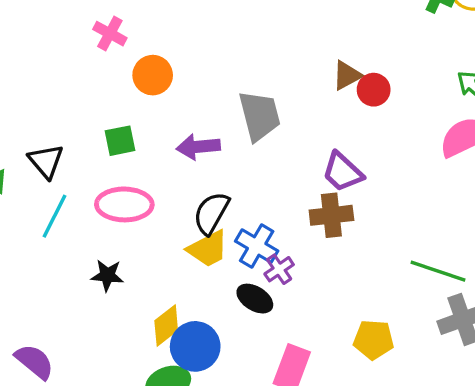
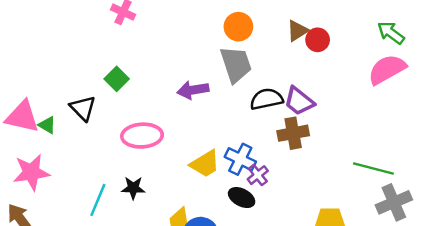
orange circle: (153, 75) -> (238, 27), moved
green square: (120, 141) -> (117, 79), moved, turned -30
black semicircle: (211, 213) -> (266, 99), moved, turned 52
cyan line: (54, 216) -> (98, 200), moved

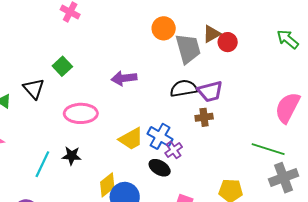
gray trapezoid: (236, 64) -> (188, 49), moved
pink semicircle: (387, 69) -> (288, 108), moved, turned -36
purple trapezoid: (299, 101) -> (210, 91), turned -56
brown cross: (293, 133) -> (204, 117), size x0.7

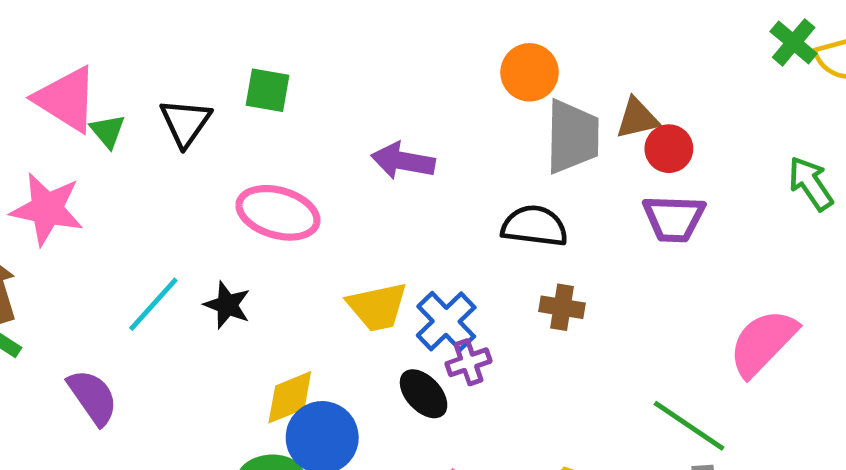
green square: (62, 66) -> (268, 90), turned 36
purple trapezoid: (210, 91) -> (674, 219), moved

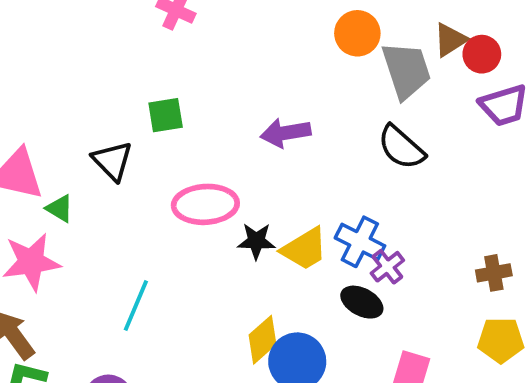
green triangle: (108, 131) -> (60, 208), moved
black semicircle: (534, 226) -> (401, 147), turned -126
black star: (227, 305) -> (256, 241), moved
brown cross: (562, 307) -> (494, 273), moved

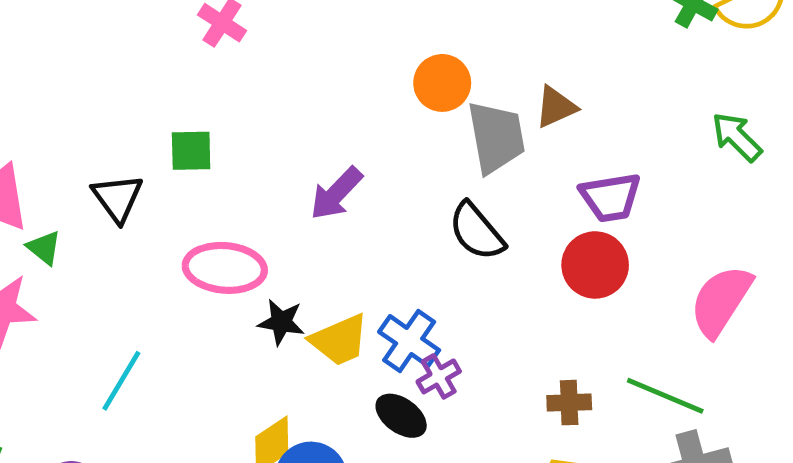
red circle: (482, 54) -> (595, 265), moved, size x1.4
purple arrow: (286, 133) -> (336, 193), turned -45

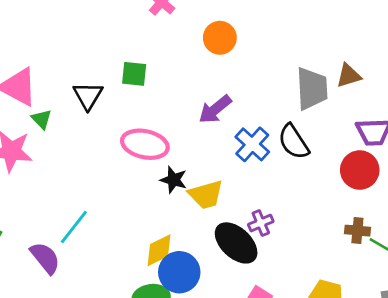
orange circle: (442, 83) -> (220, 38), moved
blue cross: (409, 341) -> (252, 144), moved
cyan line: (121, 381) -> (74, 227), moved
brown cross: (569, 403) -> (357, 231), moved
black ellipse: (401, 416) -> (236, 243), size x1.5

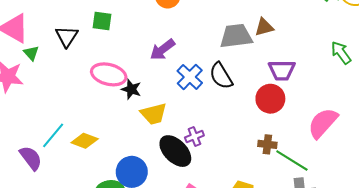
gray trapezoid: (312, 89) -> (236, 36), turned -96
black star: (174, 180) -> (131, 89), moved
yellow diamond: (159, 250) -> (85, 141), moved, turned 45

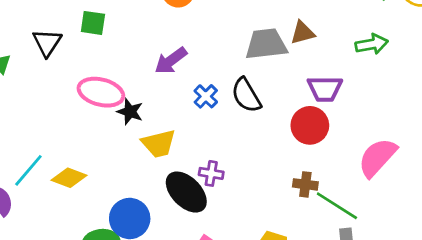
green arrow: (341, 53) -> (372, 44), moved, turned 115
blue cross: (190, 77) -> (206, 96), size x0.7
purple cross: (194, 137) -> (211, 173), turned 30

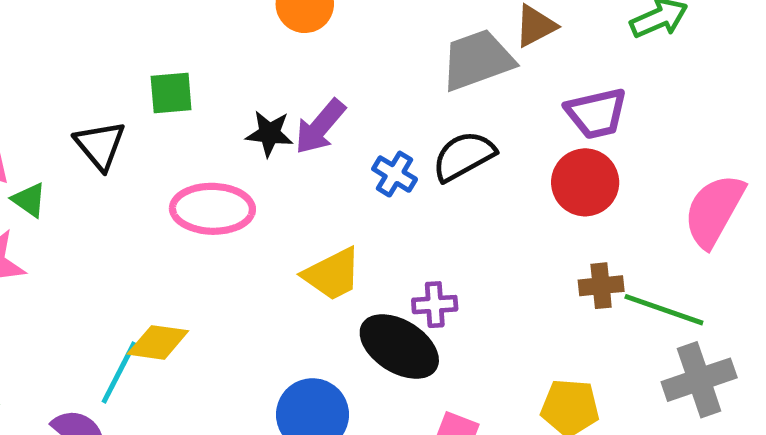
black semicircle: (246, 95) -> (464, 156), turned 105
black star: (130, 112) -> (269, 133), moved
yellow diamond: (69, 178) -> (158, 342), moved

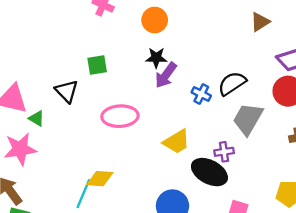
gray trapezoid: (477, 60) -> (248, 119), moved, turned -36
black star: (269, 133) -> (156, 58), moved

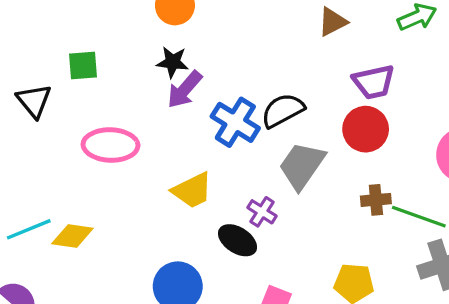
blue cross: (201, 94) -> (235, 122), size x1.6
purple cross: (224, 152) -> (262, 212), turned 36
black ellipse: (209, 172) -> (238, 240), size x0.7
cyan line: (83, 194) -> (29, 229), moved, turned 40

